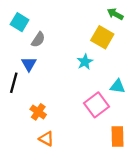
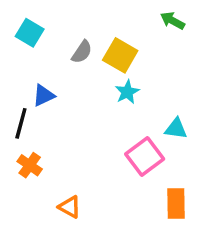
yellow square: (102, 37) -> (120, 55), moved
gray semicircle: (38, 40) -> (82, 52), moved
blue triangle: (29, 64) -> (44, 95), turned 35
orange cross: (38, 112) -> (30, 165), moved

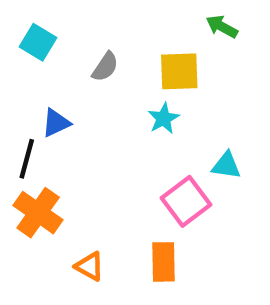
yellow square: (120, 55) -> (179, 71), moved, turned -32
orange cross: (30, 165) -> (38, 213), size x1.5
orange rectangle: (176, 204) -> (164, 262), moved

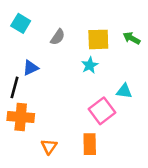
green arrow: (222, 26) -> (132, 38), moved
orange cross: (38, 213) -> (21, 117), turned -30
orange triangle: (90, 266) -> (49, 147), turned 35

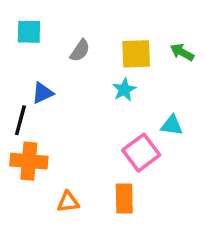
cyan square: (21, 23) -> (29, 32), turned -30
orange triangle: (49, 147) -> (68, 202), turned 49

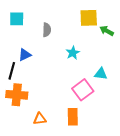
gray semicircle: (80, 51) -> (47, 30), turned -32
yellow square: (136, 54) -> (89, 18), moved

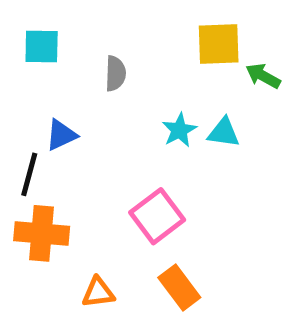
cyan triangle: (101, 74) -> (224, 133), moved
pink square: (83, 90) -> (157, 216), moved
orange rectangle: (73, 117) -> (179, 288), turned -36

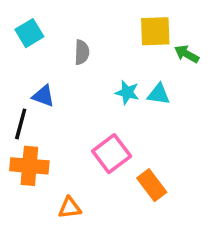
cyan square: (42, 46) -> (29, 33), turned -32
cyan star: (179, 130) -> (127, 92), turned -30
blue triangle: (61, 135) -> (43, 96), turned 45
orange rectangle: (179, 288) -> (152, 185), moved

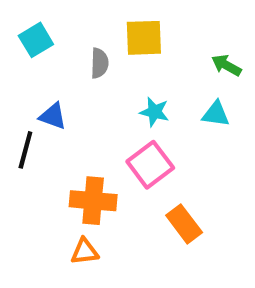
yellow square: (155, 31) -> (144, 38), moved
cyan triangle: (159, 94) -> (216, 114), moved
pink square: (112, 154) -> (150, 165), moved
orange cross: (29, 166) -> (93, 201), moved

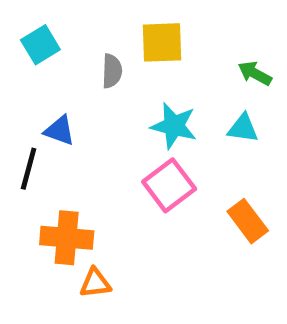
cyan star: (154, 112) -> (174, 126), size x1.4
orange cross: (93, 201) -> (67, 238), moved
orange rectangle: (184, 224) -> (248, 221), moved

